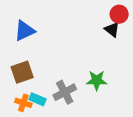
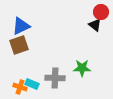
brown square: (22, 72) -> (19, 45), moved
gray cross: (65, 92) -> (55, 78), turned 30

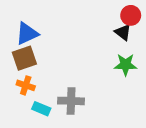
green star: (82, 68) -> (126, 65), moved
orange cross: (20, 87) -> (26, 85), moved

